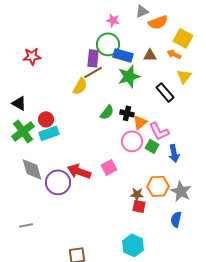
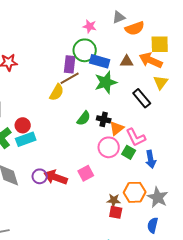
yellow square: (183, 38) -> (160, 44), turned -30
orange arrow: (174, 54) -> (151, 60), size x1.6
purple circle: (58, 182) -> (40, 176), moved, size x0.6

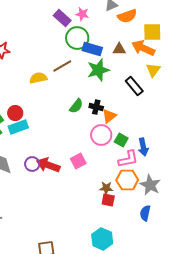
purple rectangle: (70, 64) -> (62, 18), moved, turned -54
yellow semicircle: (57, 92) -> (38, 78), moved, turned -132
pink L-shape: (136, 137) -> (128, 159), moved, turned -75

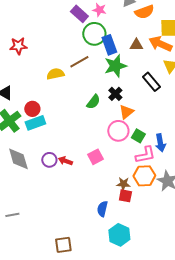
blue rectangle: (92, 49) -> (109, 45), turned 54
black cross: (96, 107) -> (115, 94), moved, turned 32
red arrow: (48, 165) -> (65, 161), size x0.6
blue semicircle: (145, 213) -> (102, 209), moved

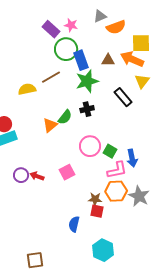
black cross: (115, 94) -> (87, 109), turned 32
orange triangle: (126, 112) -> (50, 125), moved
cyan hexagon: (119, 235) -> (103, 250), moved

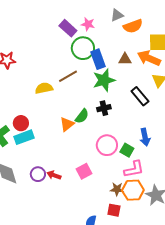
blue arrow: (132, 158) -> (145, 137), moved
brown star: (95, 199) -> (117, 189), moved

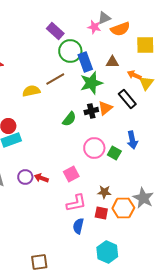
pink star: (88, 24) -> (94, 27), moved
orange arrow: (149, 58) -> (134, 75), moved, size x0.6
orange triangle: (67, 124) -> (105, 108), moved
pink L-shape: (134, 169) -> (76, 203), moved
orange hexagon: (133, 190) -> (123, 208), moved

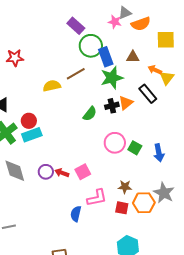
blue arrow: (132, 140) -> (159, 153), moved
pink square: (71, 174) -> (83, 172), moved
blue semicircle: (78, 226) -> (76, 214), moved

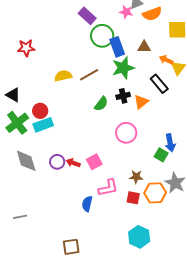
brown line: (76, 74) -> (89, 75), moved
orange triangle: (126, 103) -> (141, 102), moved
green square: (135, 148) -> (161, 155), moved

